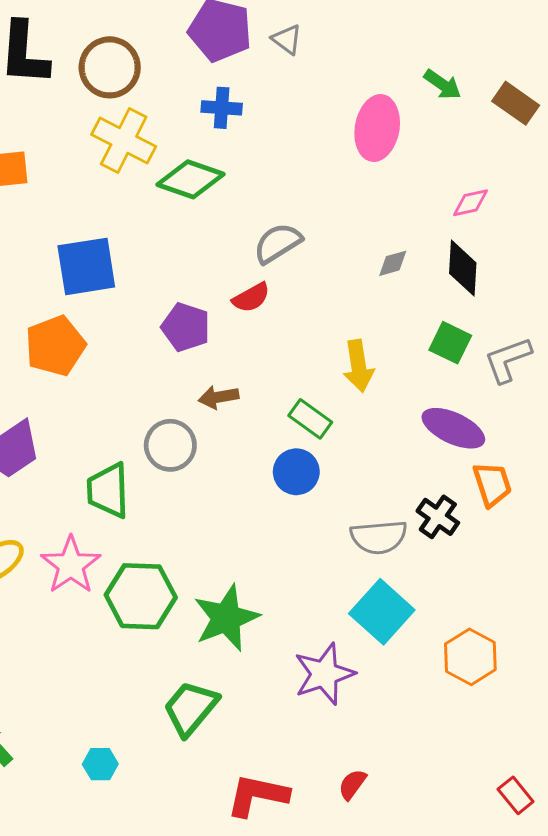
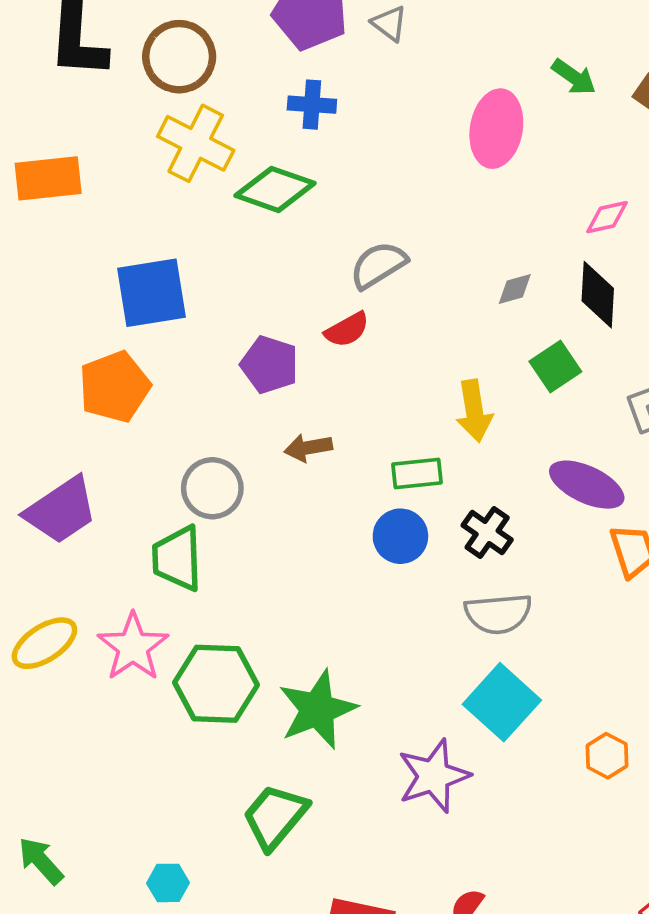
green square: (450, 343) -> (555, 367), moved, turned 30
green rectangle: (310, 419) -> (417, 473), turned -42
gray circle: (170, 445) -> (212, 488), moved
black cross: (438, 517) -> (487, 533), moved
orange hexagon: (470, 657) -> (607, 756), size x0.7

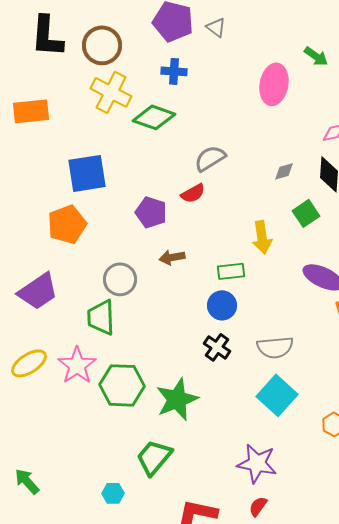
black cross: (487, 533) -> (217, 347), moved
purple star: (434, 776) -> (257, 463), moved, turned 30
cyan hexagon: (168, 883) -> (113, 493), moved

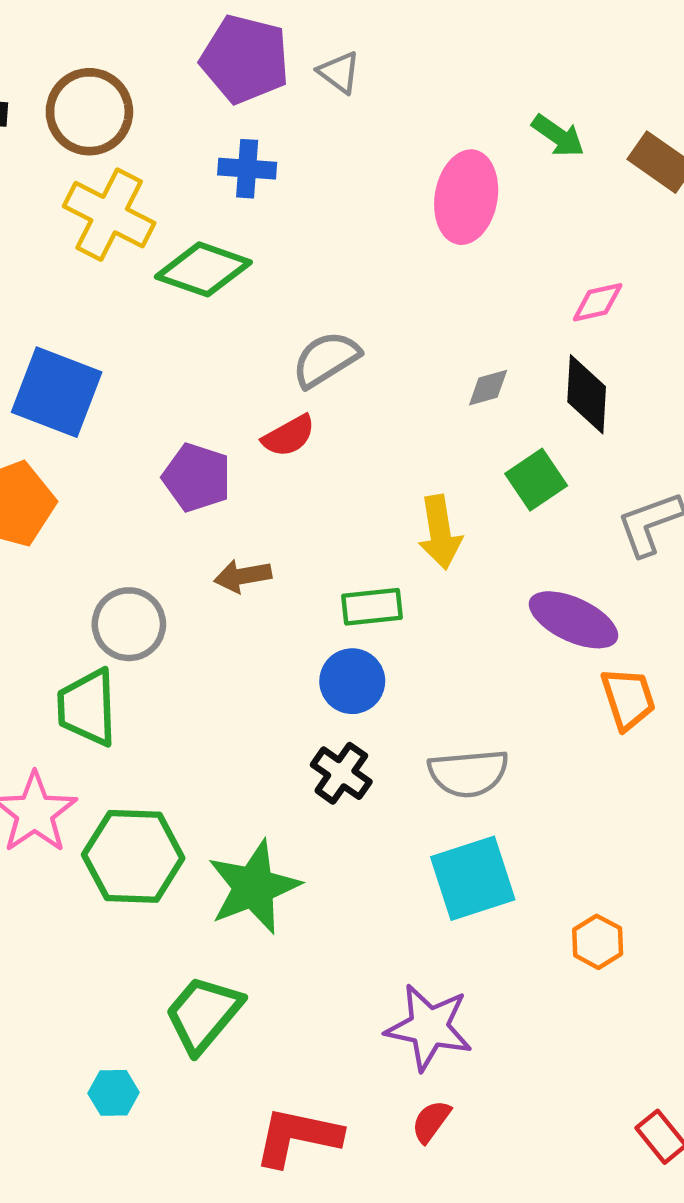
blue square: (87, 173) -> (57, 392), turned 30
cyan square: (277, 395) -> (473, 878), turned 30

